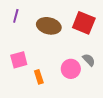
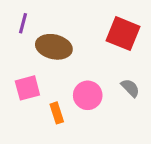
brown ellipse: (49, 26) -> (54, 47), moved
pink circle: (71, 69) -> (88, 95), moved

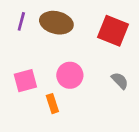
brown ellipse: (54, 47) -> (56, 23), moved
pink circle: (88, 95) -> (70, 75), moved

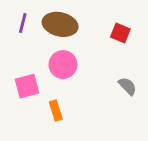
red square: (113, 31) -> (120, 33), size x0.6
pink circle: (70, 75) -> (63, 65), moved

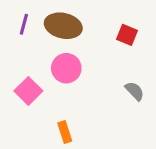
pink square: (27, 86) -> (28, 91), turned -30
orange rectangle: (56, 110) -> (65, 132), moved

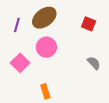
purple line: (24, 24) -> (17, 25), moved
brown ellipse: (63, 26) -> (44, 18), turned -50

